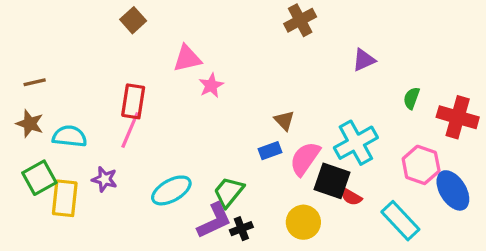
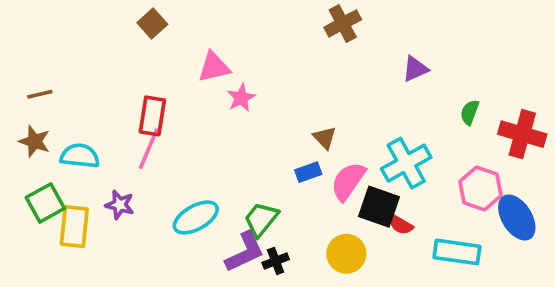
cyan rectangle: (400, 221) -> (457, 252), turned -39

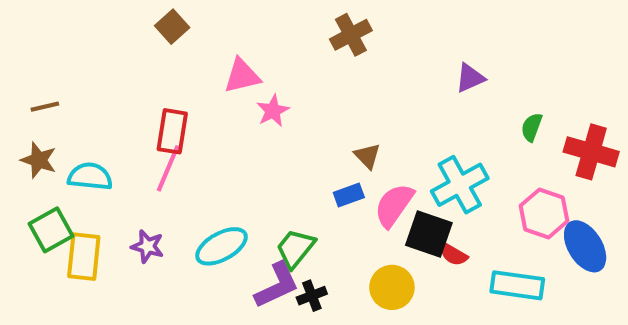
brown cross: (343, 23) -> (351, 35), moved
purple star: (120, 205) -> (148, 246), moved

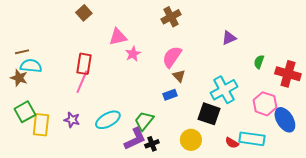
cyan semicircle: (90, 176) -> (31, 66), moved
pink semicircle: (394, 205) -> (172, 57), moved
red semicircle: (454, 255) -> (232, 143), moved

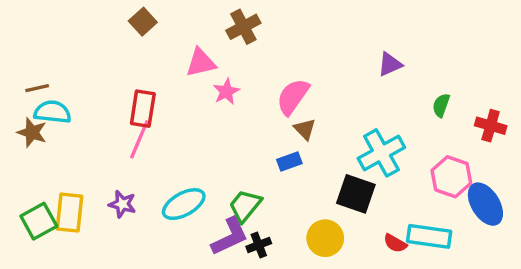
brown cross: (171, 17) -> (243, 27), moved
red cross: (288, 74) -> (491, 126), size x0.7
green square: (25, 112) -> (39, 221), moved

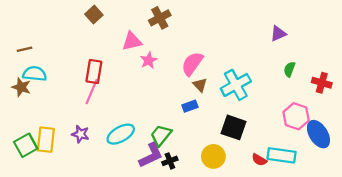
purple triangle: (390, 64) -> (278, 34), moved
brown line: (37, 88) -> (25, 49), moved
cyan cross: (381, 153) -> (236, 85), moved

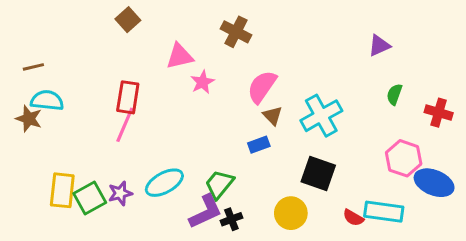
brown cross: (160, 18) -> (236, 32), moved, turned -35
purple star: (80, 134) -> (120, 193), moved, turned -30
blue ellipse: (318, 134) -> (434, 183), turned -36
green square: (26, 145) -> (90, 198), moved

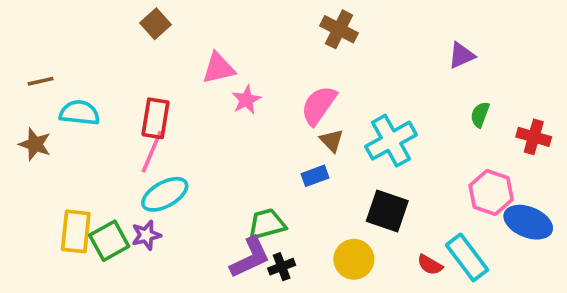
brown cross: (236, 32) -> (339, 29), moved
cyan semicircle: (47, 100) -> (79, 113), moved
cyan ellipse: (164, 183) -> (165, 194), moved
green trapezoid: (219, 184) -> (267, 224), turned 36
cyan rectangle: (384, 212) -> (467, 257), turned 45

